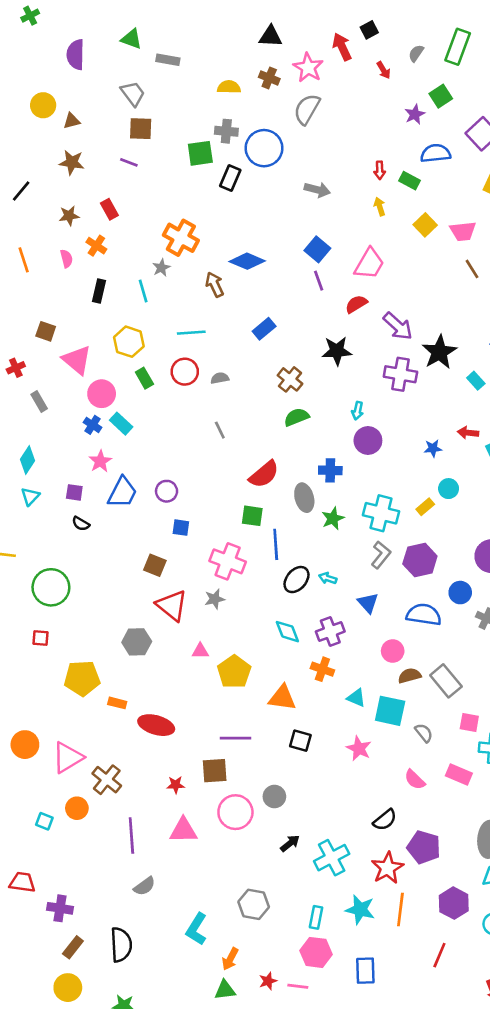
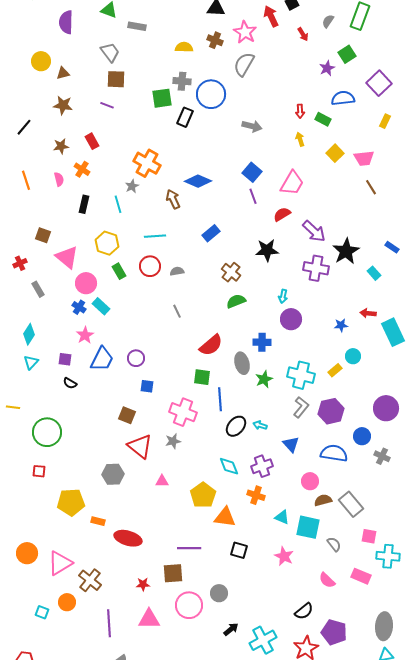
yellow pentagon: (234, 672) -> (203, 495), moved

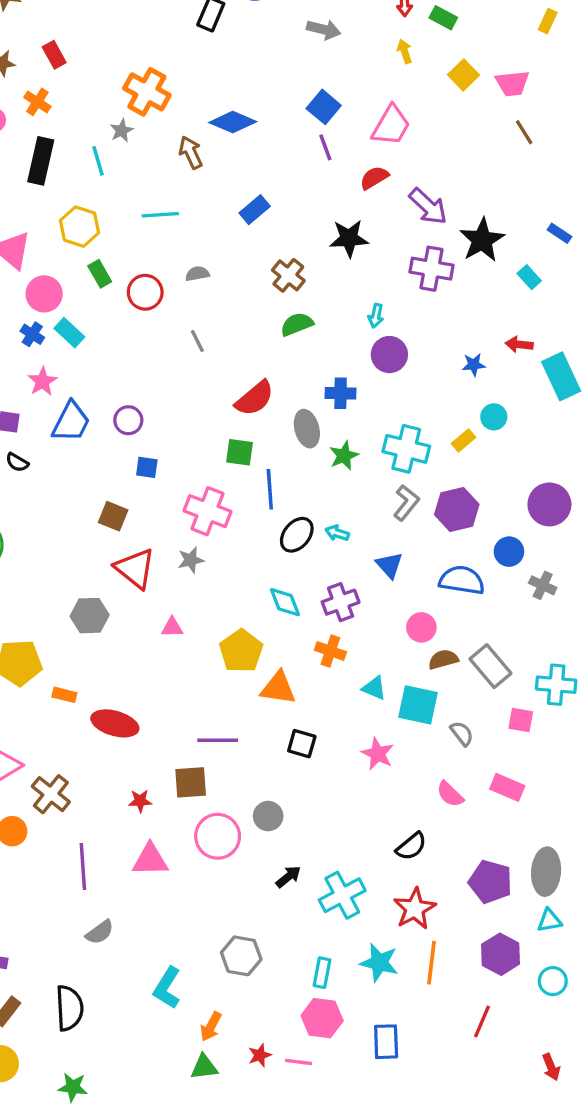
black rectangle: (84, 204) -> (41, 161), size x1.5
red circle: (150, 266) -> (145, 292), moved
cyan cross: (388, 556) -> (556, 685), moved
purple pentagon: (334, 632) -> (490, 882), moved

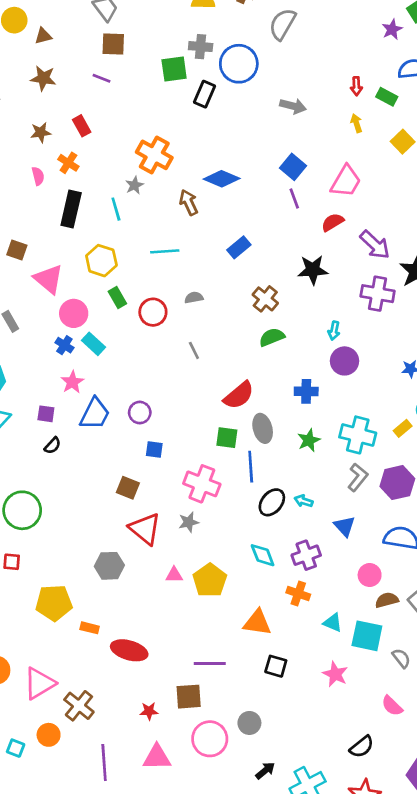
gray ellipse: (307, 429) -> (263, 428), moved
black semicircle: (17, 462) -> (53, 446), turned -78
yellow pentagon: (241, 651) -> (210, 580), moved

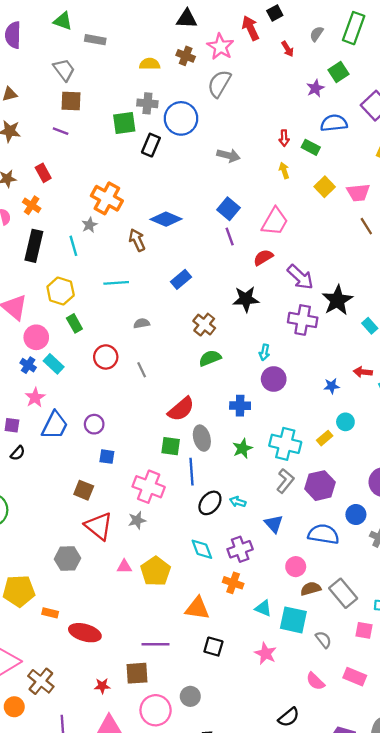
red circle: (153, 312) -> (106, 357), moved

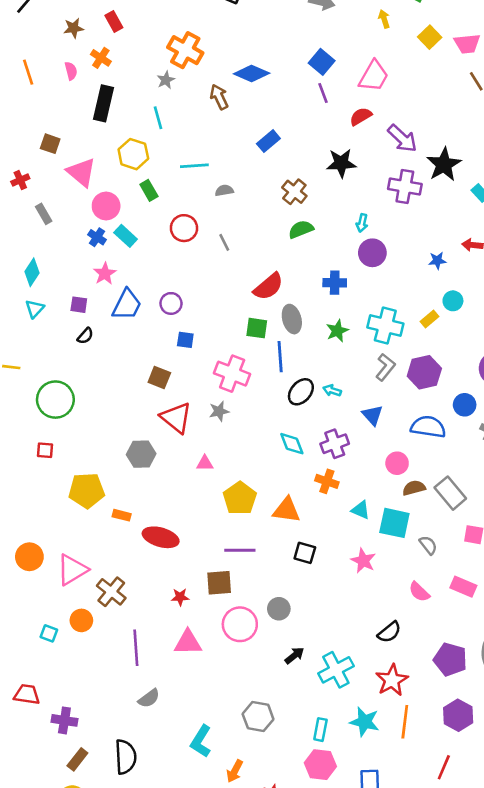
cyan line: (73, 246) -> (158, 118), moved
cyan line: (116, 283) -> (194, 166), moved
yellow pentagon: (156, 571) -> (240, 498), moved

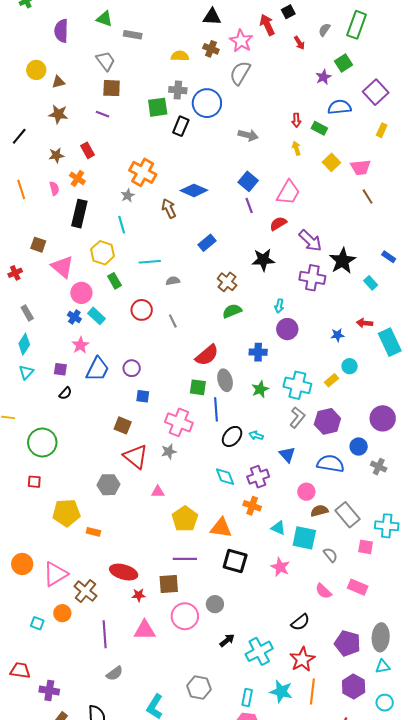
gray rectangle: (44, 214) -> (27, 313), moved
red ellipse: (161, 537) -> (124, 572), moved
black square: (305, 553) -> (235, 561), size x1.4

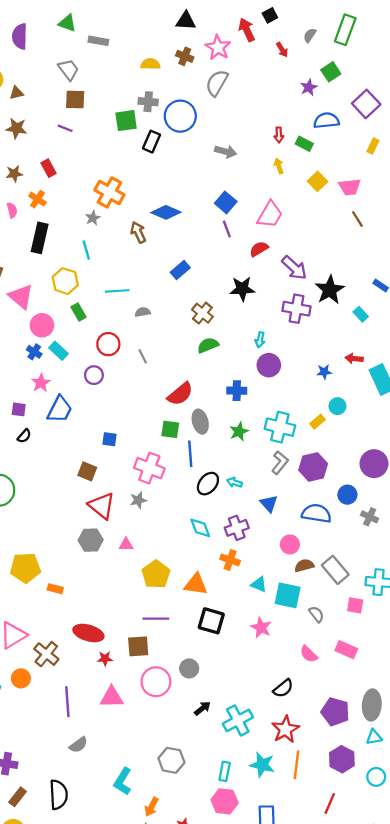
purple circle: (132, 368) -> (94, 375), moved
gray hexagon: (109, 485) -> (91, 540), moved

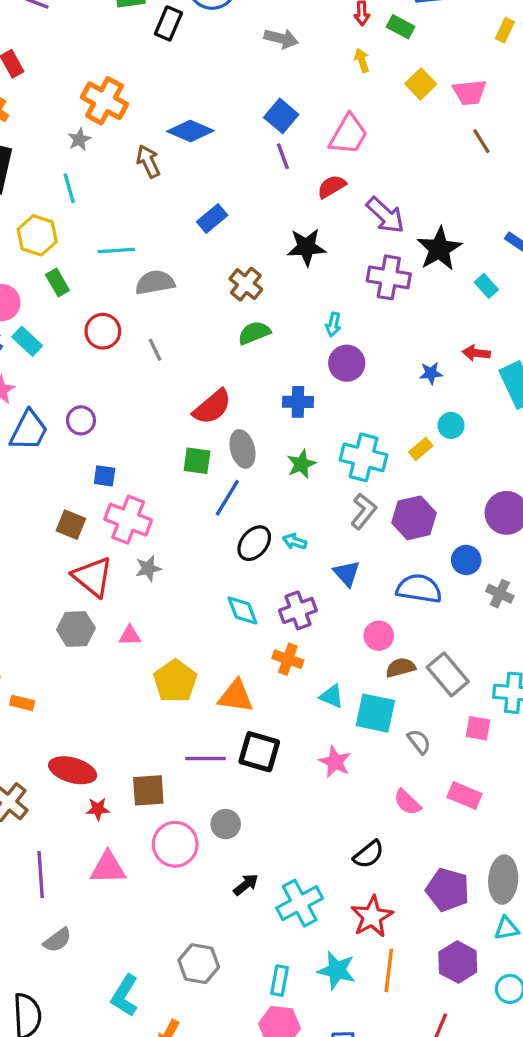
gray semicircle: (143, 312) -> (155, 282), size x1.6
purple circle: (94, 375) -> (81, 420), moved
blue line: (190, 454) -> (227, 498), turned 35
pink cross: (149, 468) -> (128, 520), moved
purple line: (156, 619) -> (205, 758), moved

